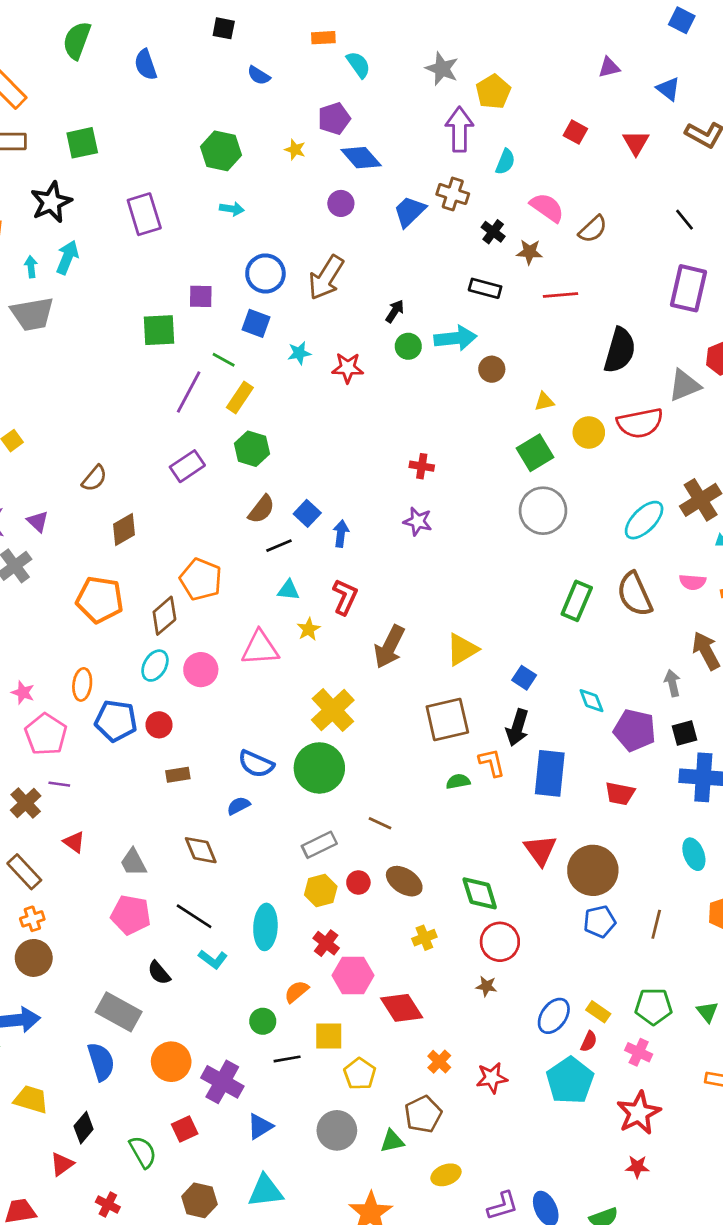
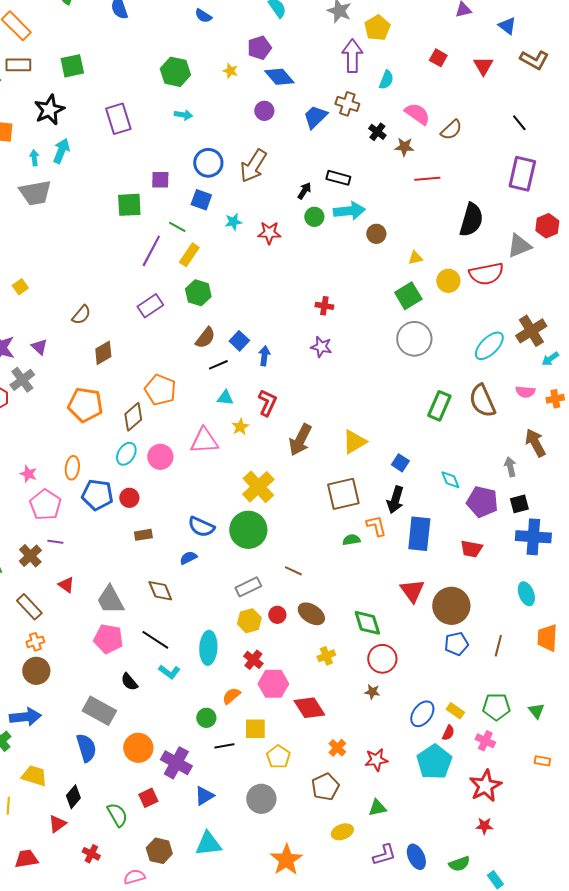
black rectangle: (485, 288) -> (338, 178), moved
gray trapezoid: (133, 862) -> (110, 600), size x1.4
green triangle: (392, 1141) -> (377, 808), moved

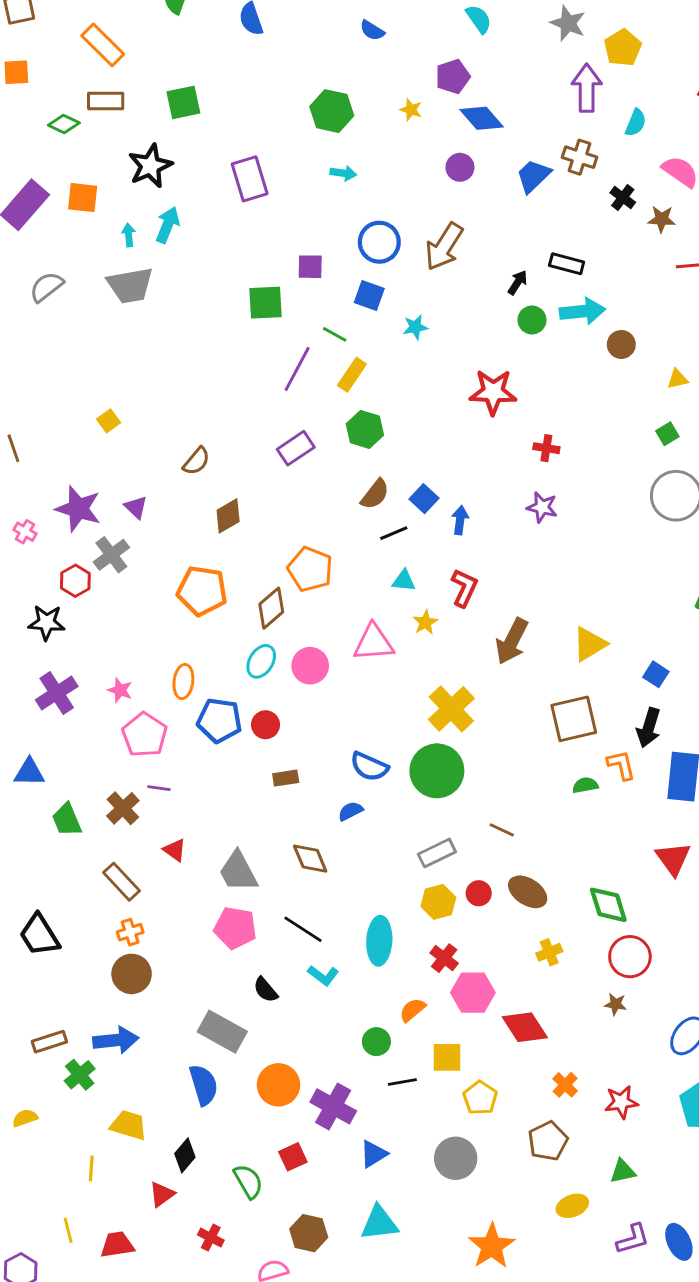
red star: (269, 233) -> (493, 392), moved, size x1.4
green square: (408, 296) -> (667, 434), size x0.6

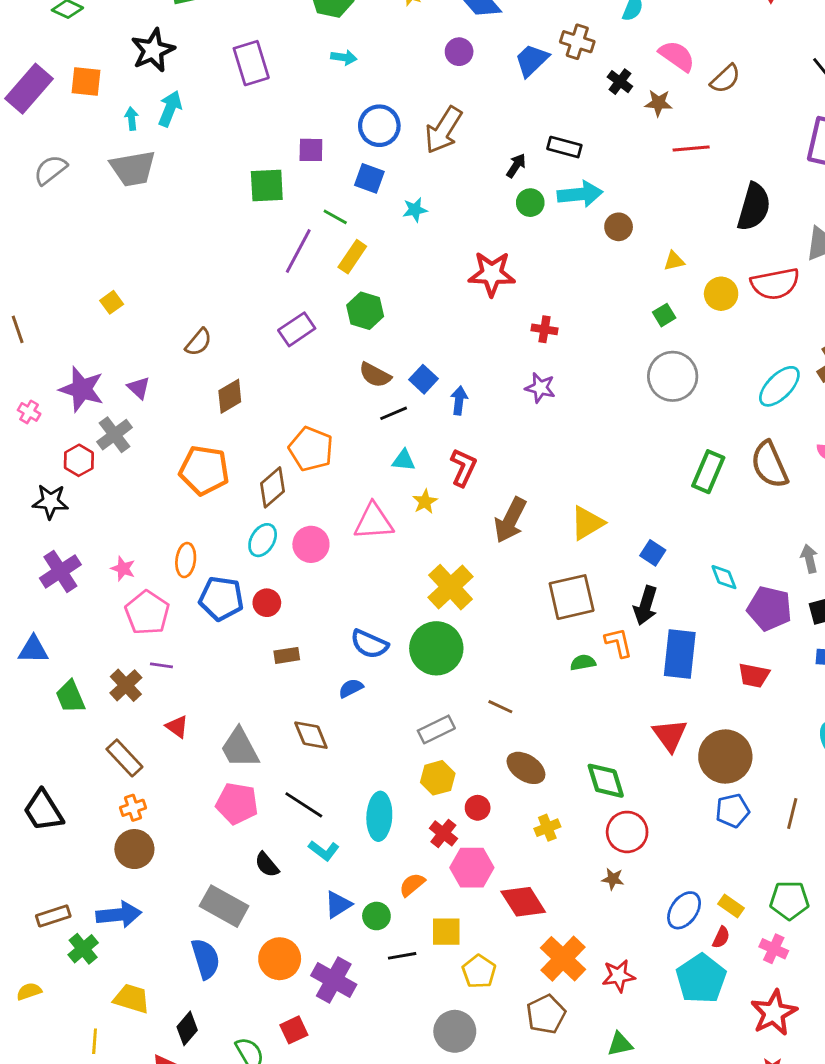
brown semicircle: (375, 494) -> (375, 375), turned 80
red circle: (479, 893) -> (478, 808), moved
orange cross: (565, 1085) -> (563, 959), size x1.8
blue triangle: (374, 1154) -> (338, 905), moved

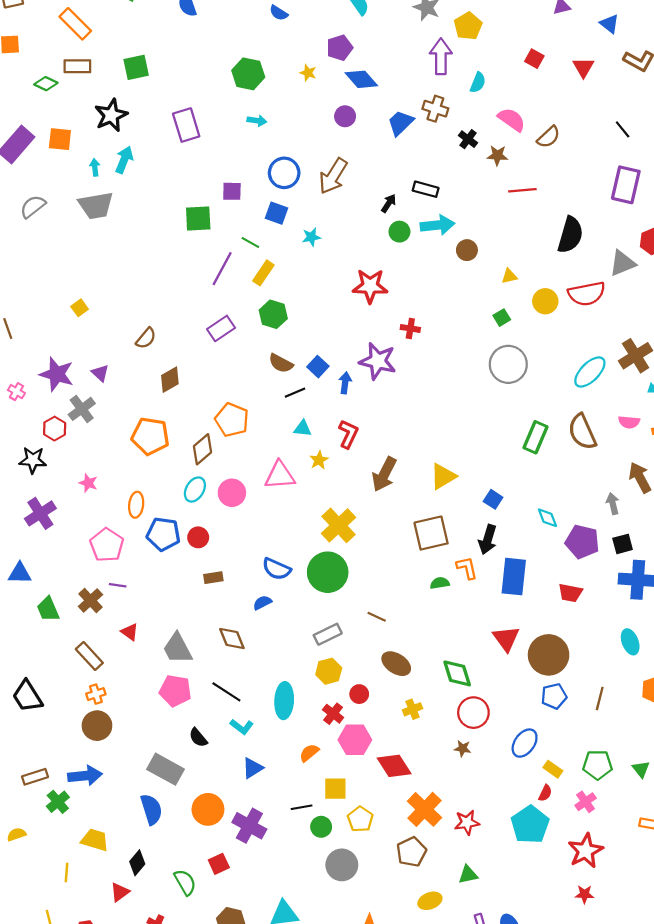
purple star: (540, 388) -> (378, 361), moved, size x1.6
pink star: (123, 569) -> (88, 483), moved
blue ellipse: (684, 910) -> (525, 743), moved
green circle: (376, 916) -> (321, 827), moved
pink cross: (774, 949) -> (586, 802), turned 30

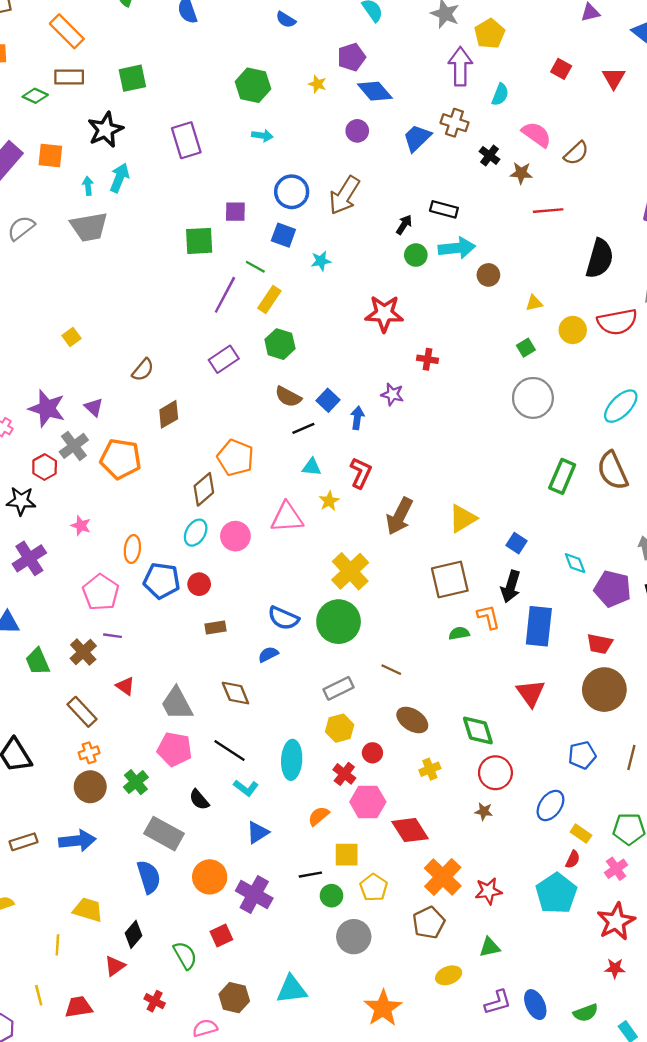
purple star: (378, 361) -> (392, 394), size x0.6
orange pentagon: (150, 436) -> (121, 459), moved
brown circle: (549, 655) -> (604, 690), moved
green cross: (58, 802) -> (136, 782), moved

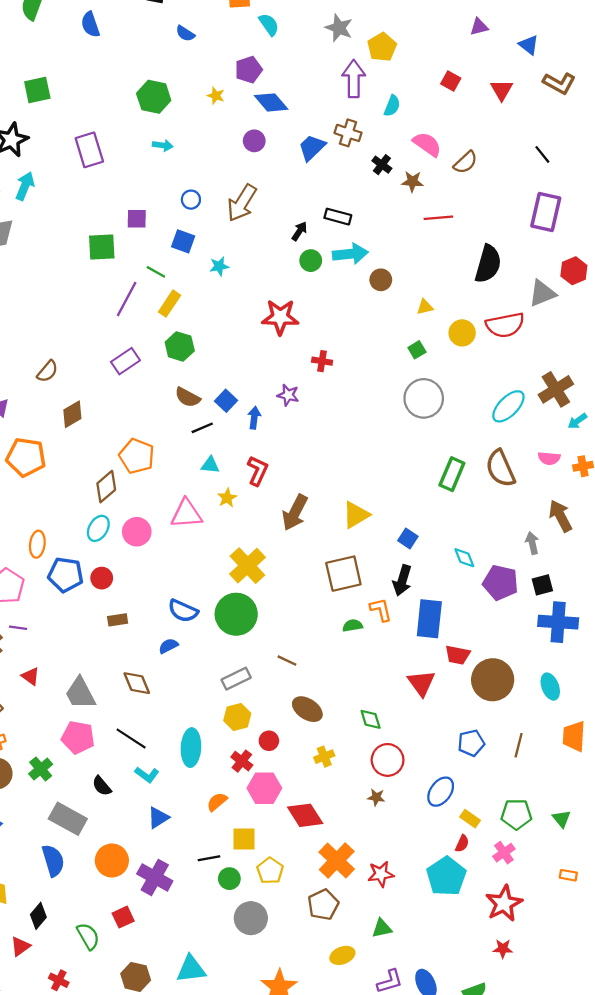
blue circle: (292, 192) -> (191, 200), size x0.6
red trapezoid: (600, 644) -> (458, 655), moved
green diamond: (478, 731) -> (371, 719), size x0.7

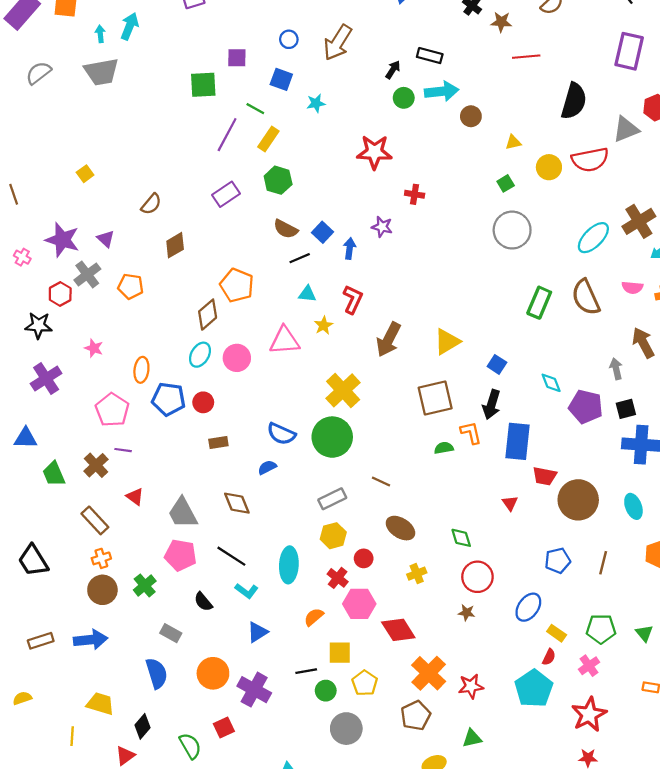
orange pentagon: (26, 457) -> (131, 286), size x0.7
red triangle: (421, 683) -> (510, 503), size x0.6
gray rectangle: (68, 819) -> (171, 633), size x0.6

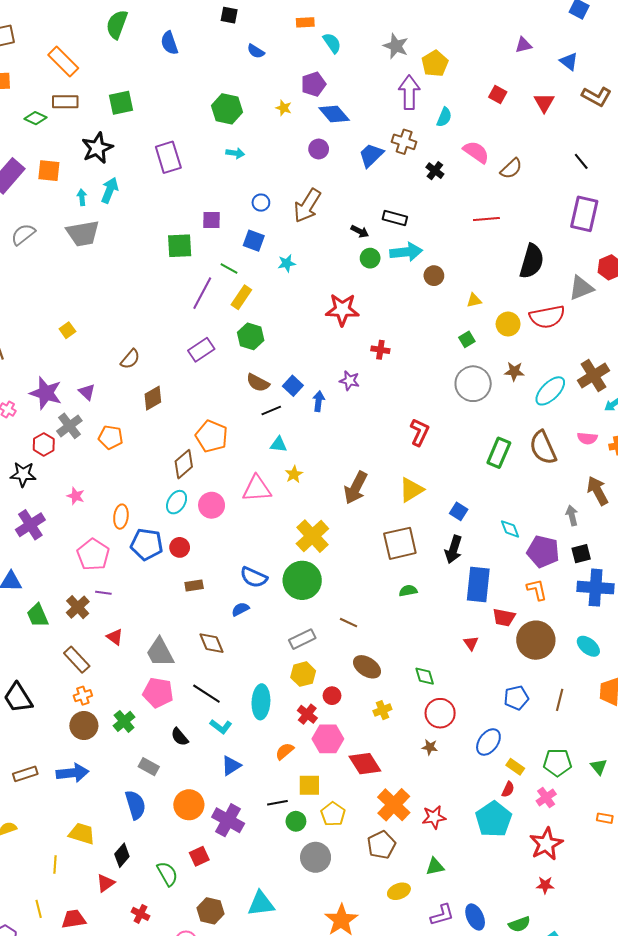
brown star: (501, 22) -> (514, 371), moved
black arrow: (393, 70) -> (360, 231), turned 84
red L-shape: (353, 299) -> (420, 432), moved
orange L-shape: (471, 433) -> (537, 590), moved
cyan ellipse: (633, 506) -> (588, 646), turned -30

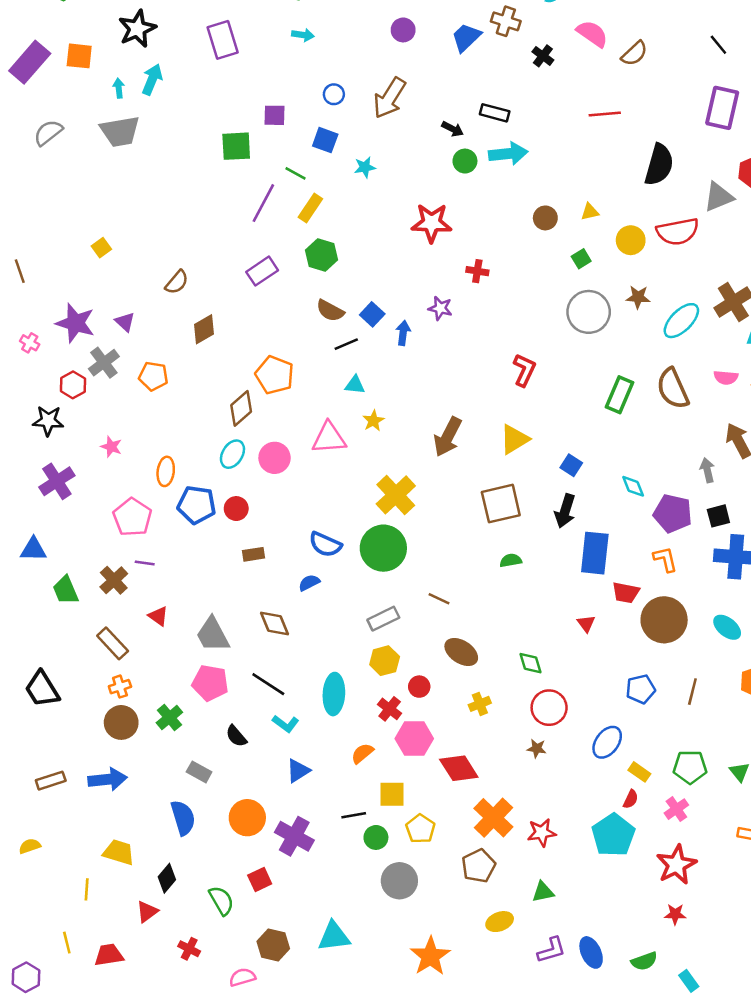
brown circle: (434, 276) -> (545, 218), moved

